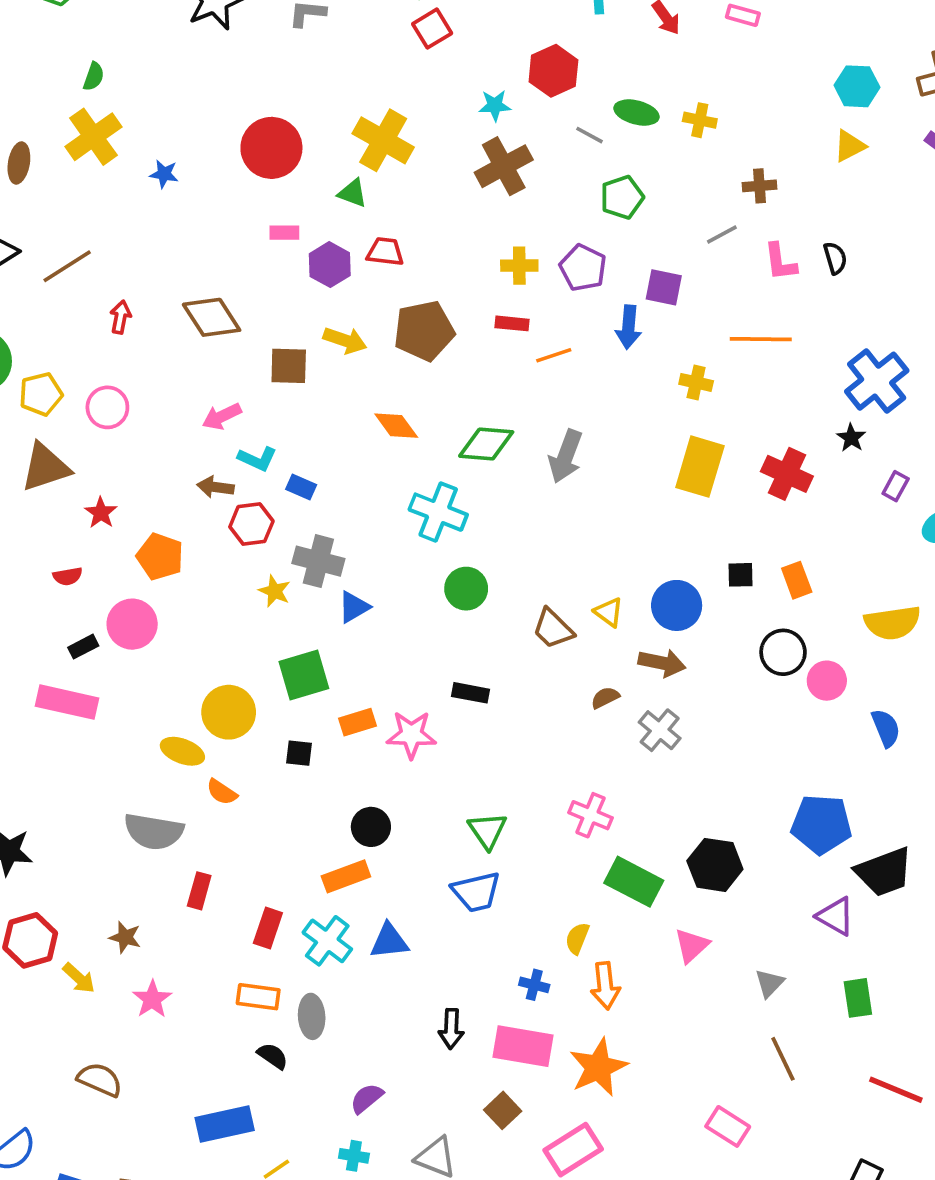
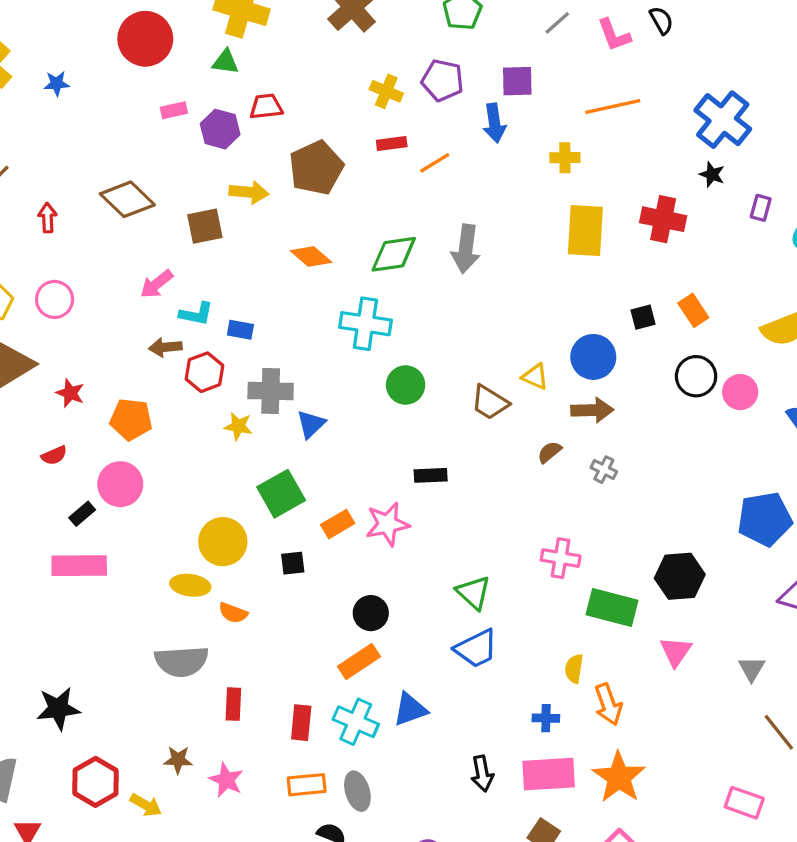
yellow cross: (519, 266) -> (386, 91), turned 36
gray cross: (660, 730) -> (604, 470), size x0.7
pink star: (152, 999) -> (226, 780), moved

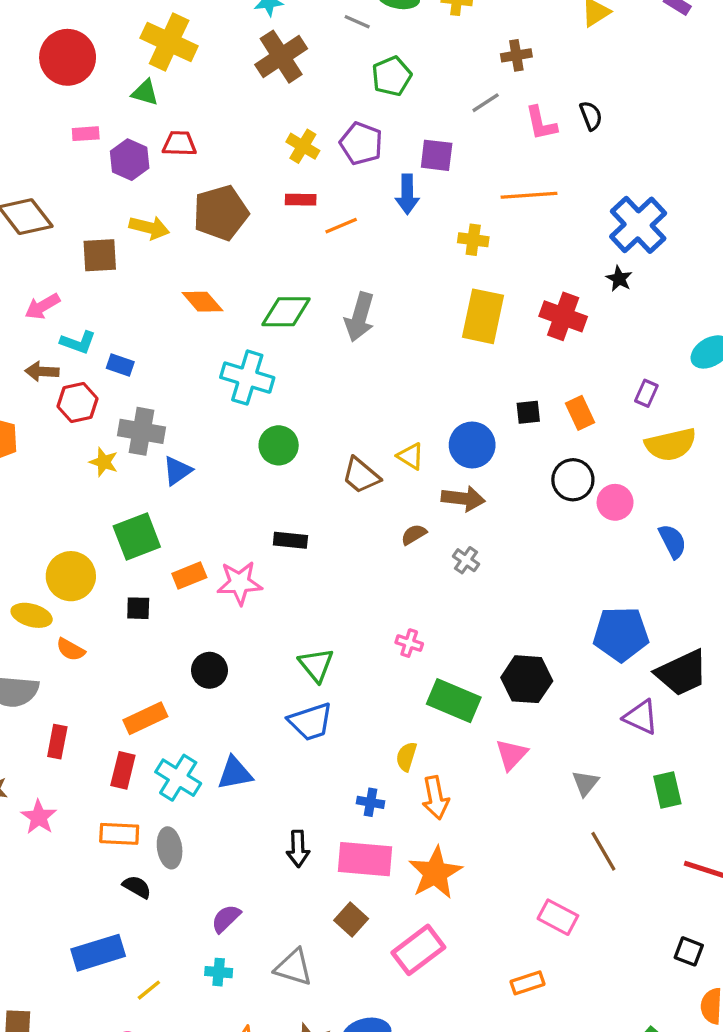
purple rectangle: (761, 208) -> (646, 393), moved
pink cross: (561, 558) -> (409, 643), size x0.7
orange rectangle: (359, 662) -> (145, 718), moved

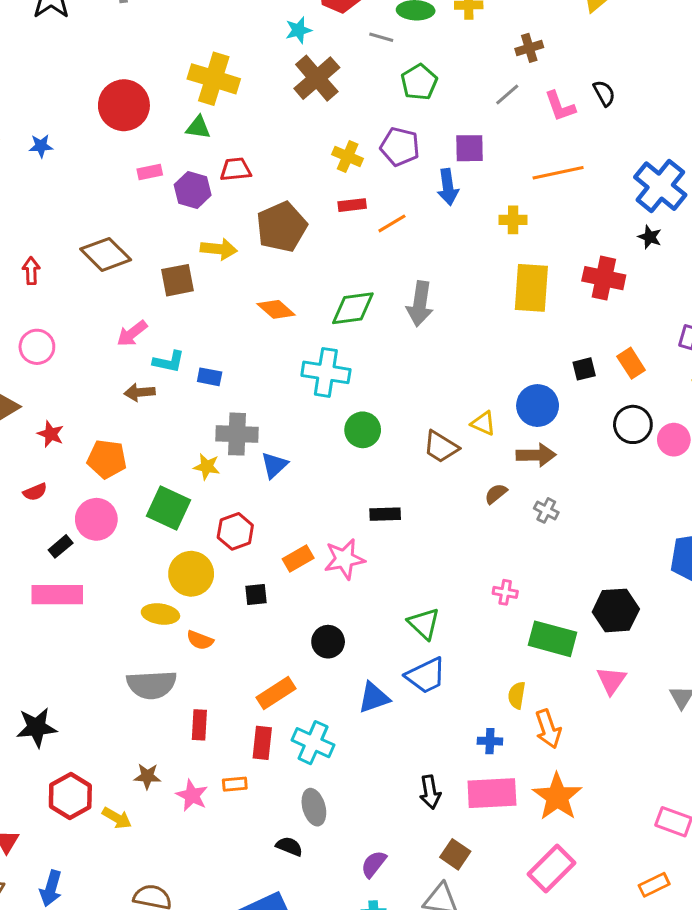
red hexagon: (78, 403) -> (235, 531), moved
green square: (137, 537) -> (168, 508), moved, turned -36
blue triangle: (235, 773) -> (374, 698), moved
orange rectangle: (119, 834) -> (235, 784), moved, size x0.7
brown square: (351, 919) -> (455, 854), moved

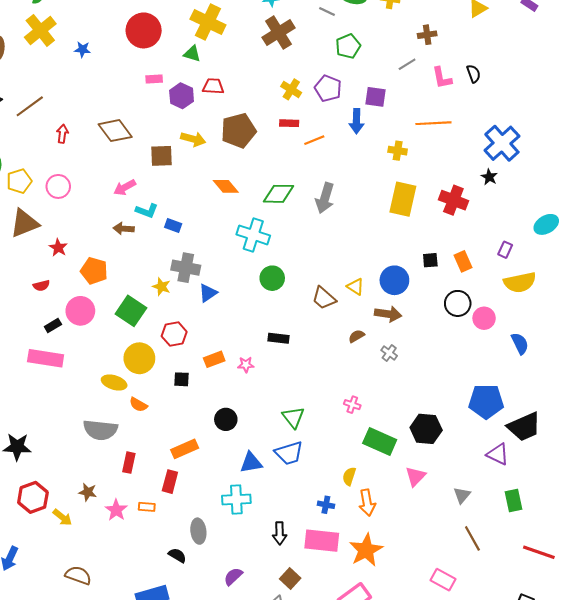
pink star: (344, 559) -> (246, 365), size x0.6
cyan cross: (313, 743) -> (236, 499), moved, turned -36

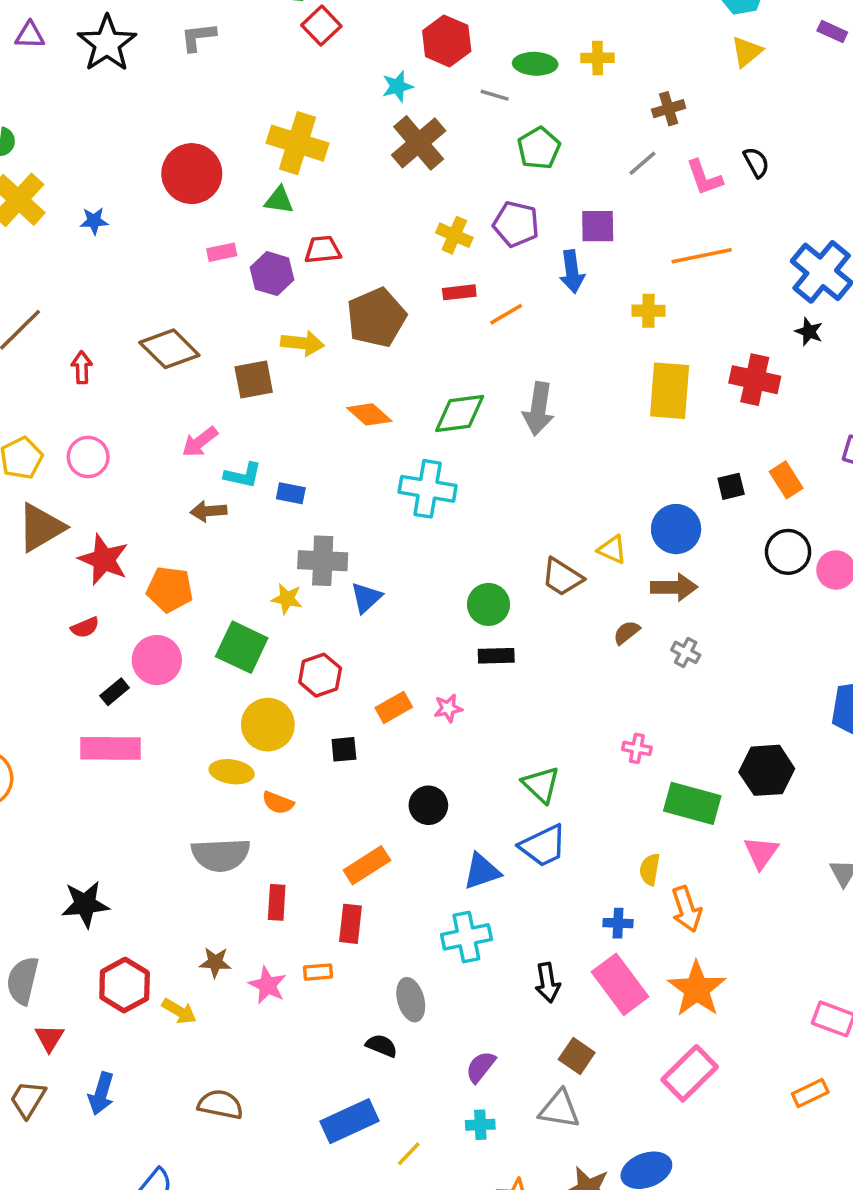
red star: (58, 248) -> (104, 560), size x1.6
green circle: (272, 278) -> (488, 604), moved
pink rectangle: (322, 541) -> (620, 984), turned 56

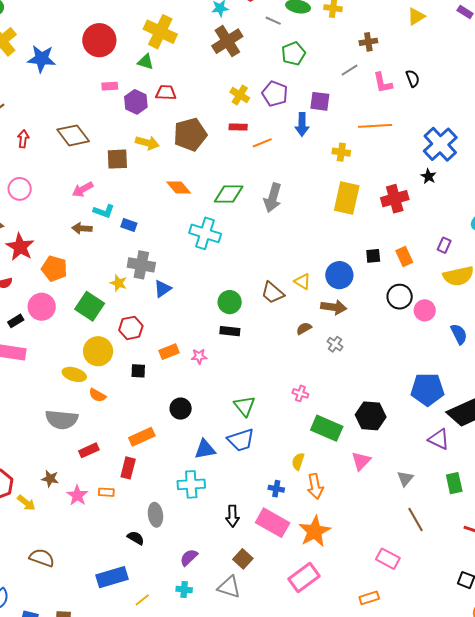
blue star: (94, 221) -> (41, 59), size x1.8
red cross: (755, 380) -> (395, 199), turned -36
red rectangle: (277, 902) -> (89, 450), turned 54
pink rectangle: (620, 984) -> (273, 523), turned -32

